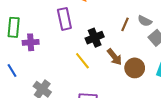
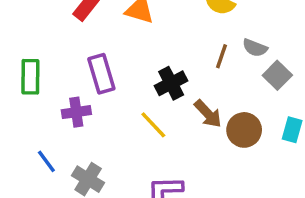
purple rectangle: (64, 19) -> (101, 74), moved
purple cross: (31, 42) -> (76, 112), moved
blue line: (12, 70) -> (46, 161), moved

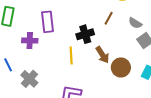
brown line: (221, 56) -> (109, 18), moved
yellow line: (153, 125) -> (71, 55), turned 30

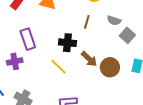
black cross: (85, 34) -> (67, 43), turned 36
yellow line: (71, 55) -> (58, 67), turned -30

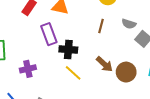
purple rectangle: (28, 39) -> (49, 34), moved
black cross: (67, 43) -> (68, 50), moved

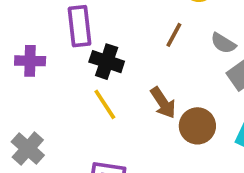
purple cross: (28, 69) -> (30, 61), moved

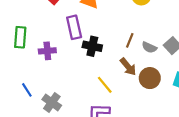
brown line: (174, 35) -> (130, 40), moved
gray semicircle: (223, 43) -> (149, 47), moved
yellow line: (105, 104) -> (105, 85), moved

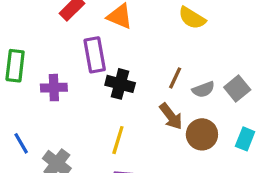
gray semicircle: (149, 47) -> (203, 89), turned -48
yellow line: (105, 85) -> (118, 140), moved, turned 54

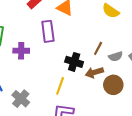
black cross: (120, 84) -> (74, 62), moved
brown arrow: (171, 116) -> (94, 72), turned 108

